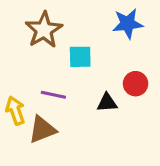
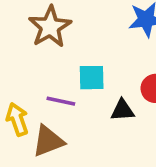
cyan square: (80, 57) -> (92, 78), moved

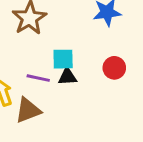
black triangle: (122, 110) -> (67, 77), moved

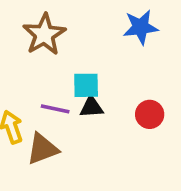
red circle: (114, 68) -> (150, 114), moved

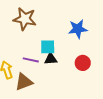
blue star: (141, 27) -> (78, 29), moved
brown star: (44, 34) -> (25, 19), turned -30

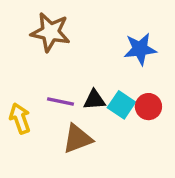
cyan square: (48, 47) -> (121, 105), moved, turned 35
brown triangle: (24, 82) -> (77, 139), moved

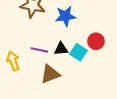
blue star: (140, 49) -> (65, 16), moved
red circle: (148, 107) -> (96, 41), moved

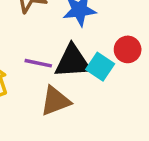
black triangle: (61, 49) -> (73, 61), size x1.6

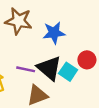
black triangle: (73, 61) -> (49, 68), turned 44

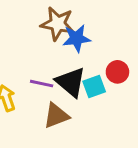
brown star: (19, 21) -> (58, 24), moved
cyan square: (68, 72) -> (94, 86), turned 36

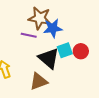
purple line: (42, 84) -> (29, 35), moved
cyan square: (94, 86) -> (65, 50), moved

